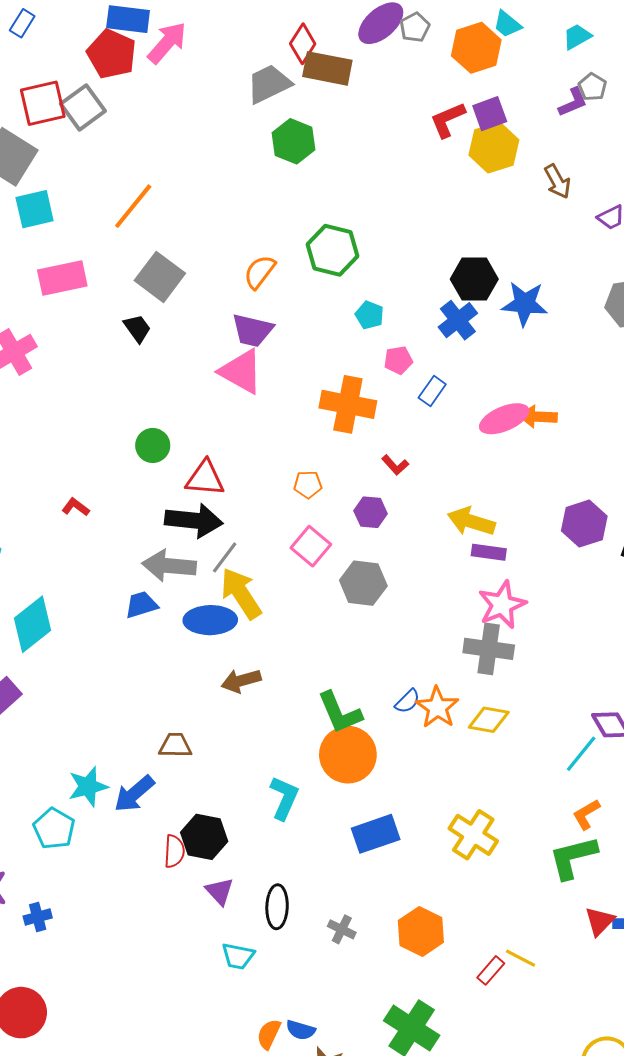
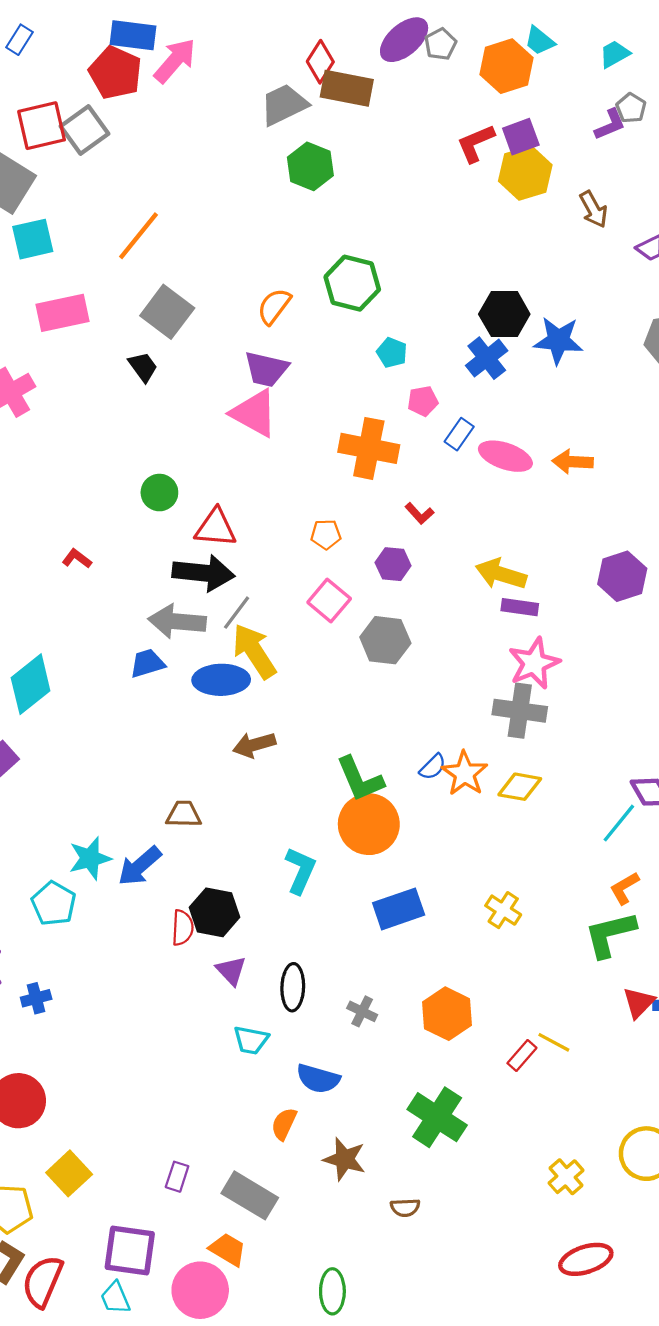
pink ellipse: (504, 419) -> (505, 456), moved, turned 42
yellow cross: (473, 835) -> (503, 910), size x0.7
blue semicircle: (301, 1030) -> (318, 1079), moved, size x1.4

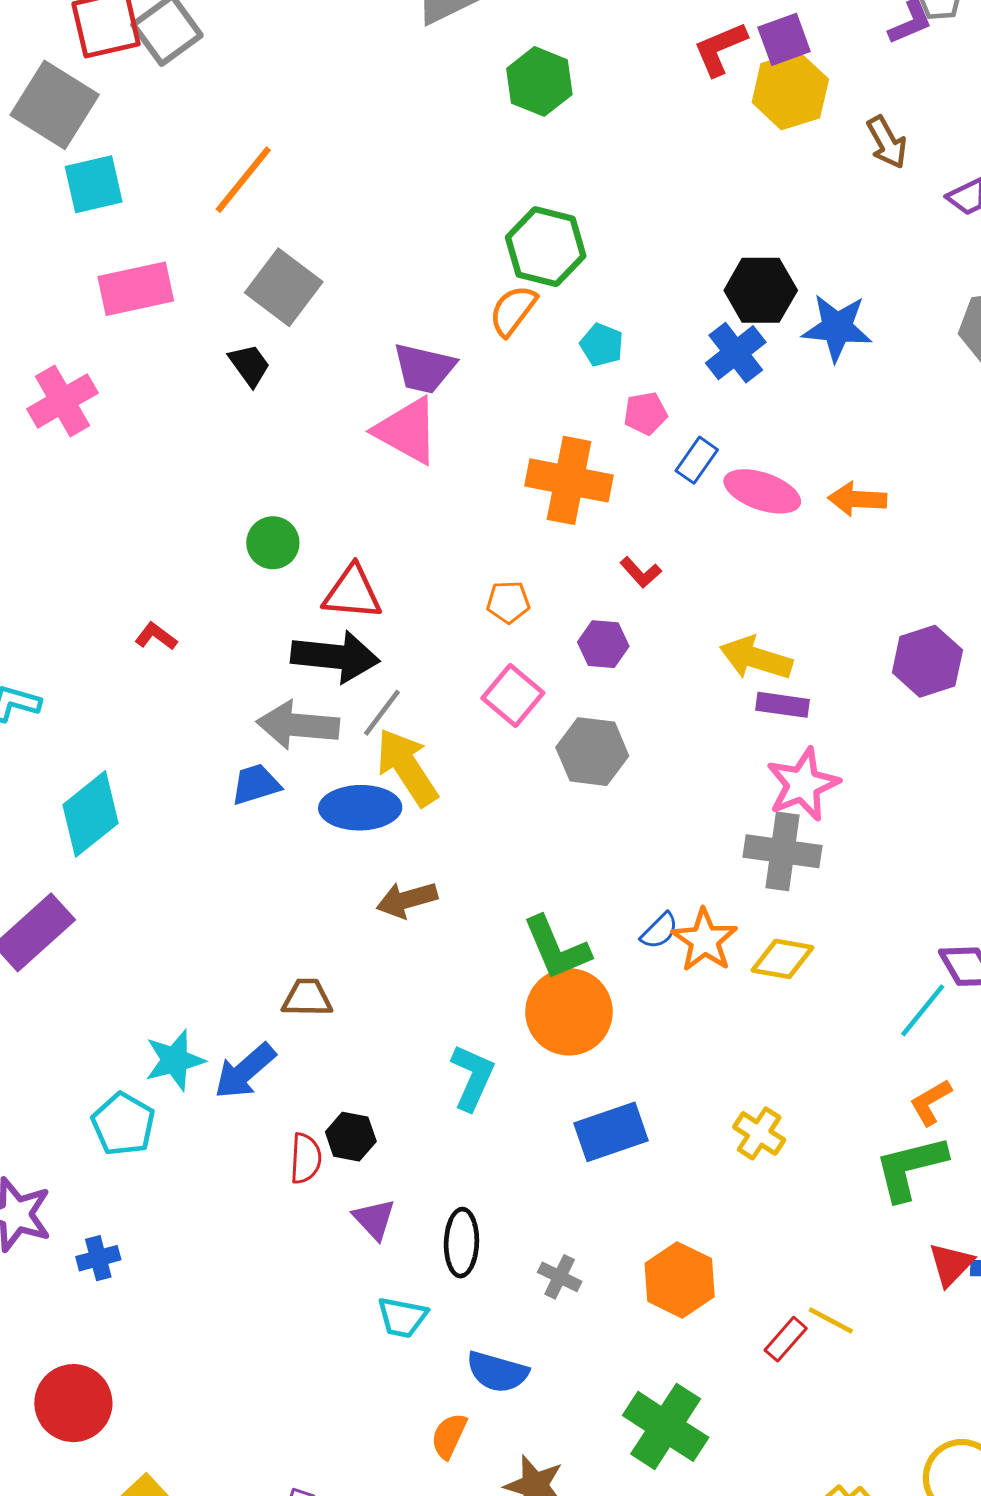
green hexagon: (310, 166) -> (539, 81), moved
orange semicircle: (274, 306) -> (513, 311), moved
black hexagon: (215, 912) -> (351, 1137), size x0.7

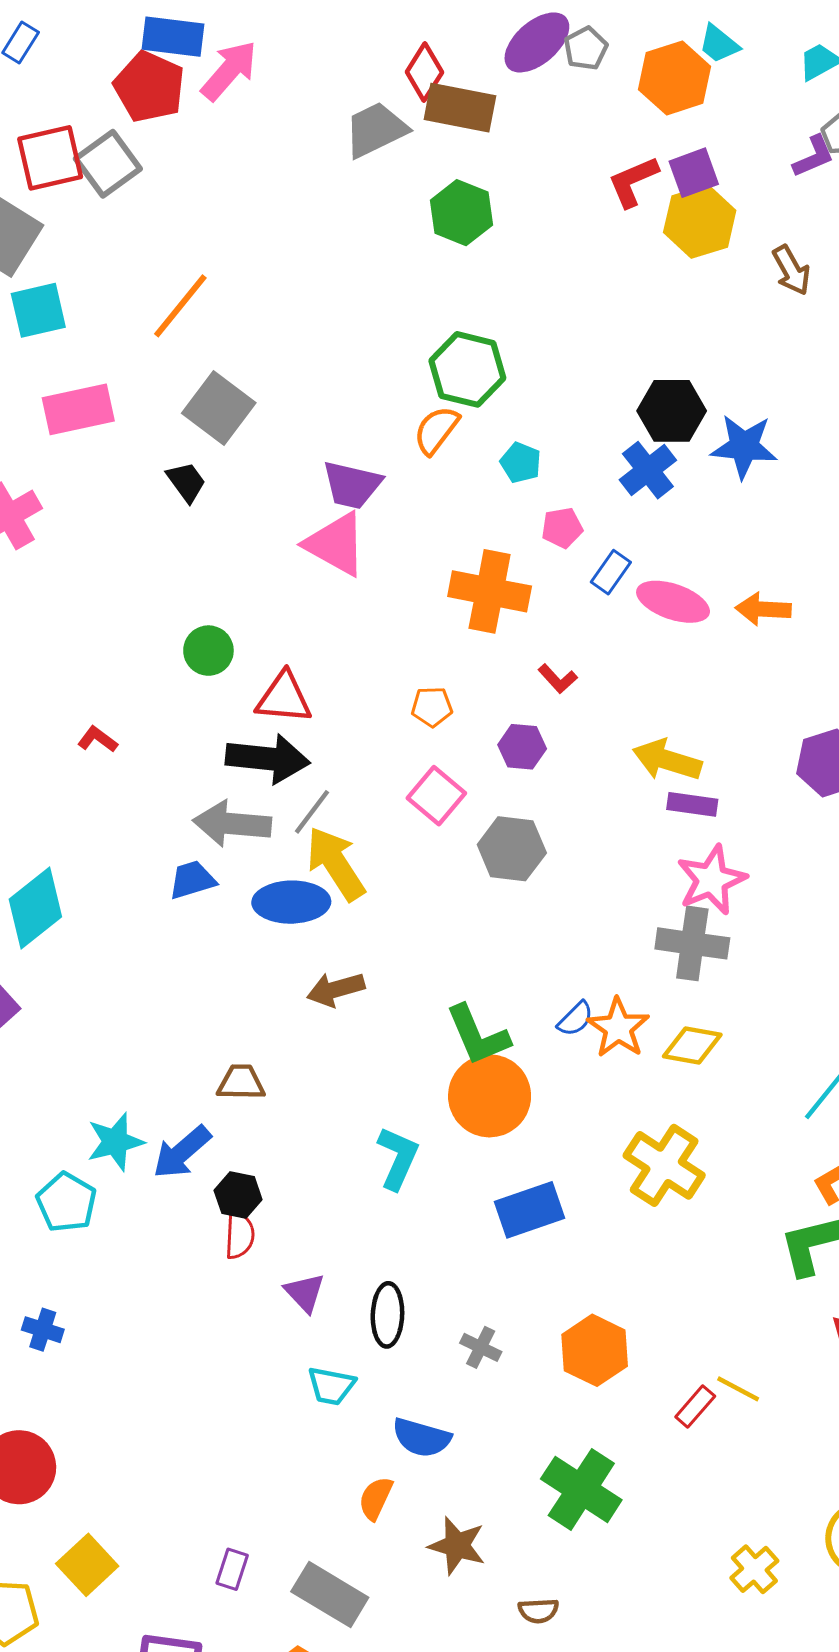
yellow cross: (759, 1133) -> (664, 1165), moved, size x1.6
black hexagon: (351, 1137) -> (238, 1195), moved
blue cross: (98, 1258) -> (43, 1330), turned 33

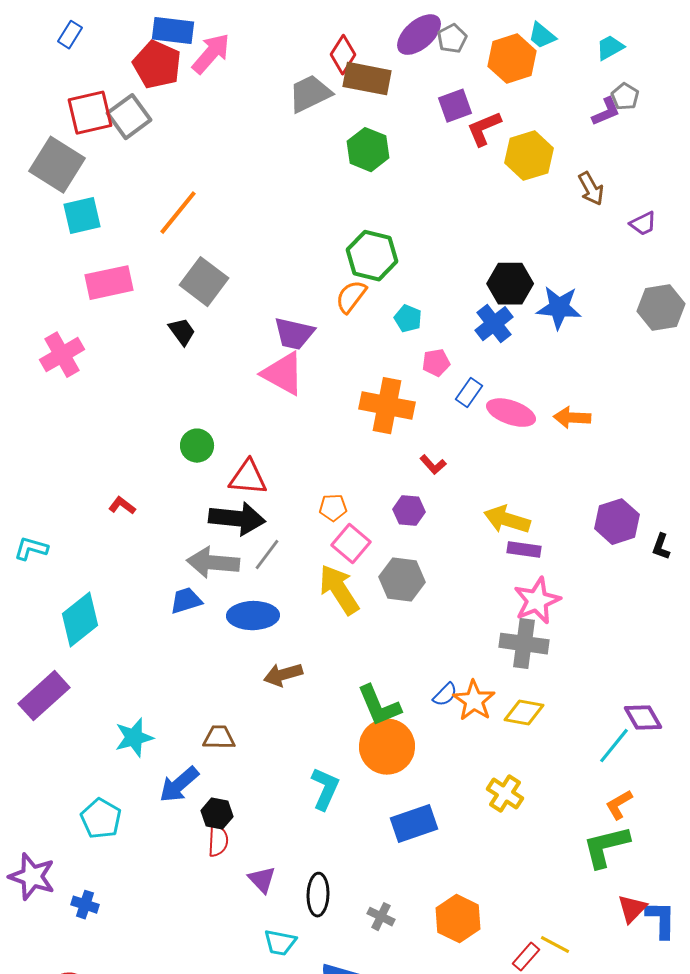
purple square: (694, 173) -> (455, 106), moved
orange pentagon: (432, 707) -> (333, 508), moved
yellow arrow: (336, 864) -> (339, 590), moved
cyan star: (115, 1142) -> (134, 738), moved
yellow cross: (664, 1165) -> (505, 794), size x0.7

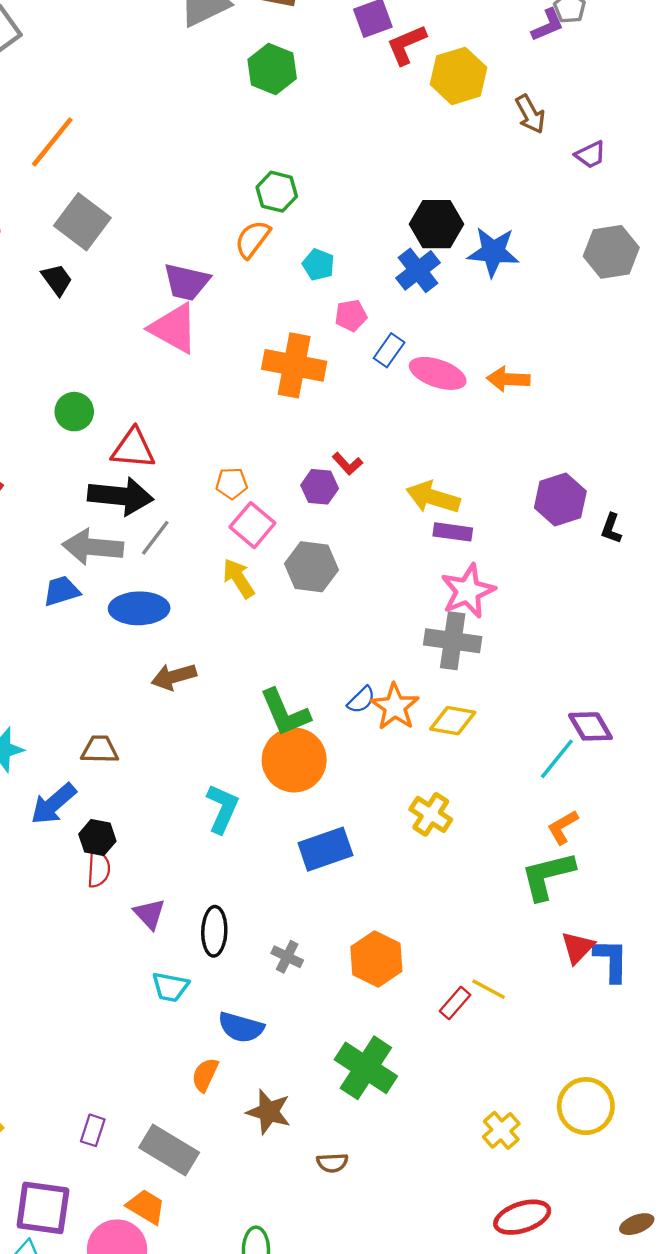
green hexagon: (372, 256) -> (277, 192), size x0.7
red L-shape: (433, 465) -> (347, 464), moved
yellow arrow: (339, 590) -> (239, 578), size x0.7

